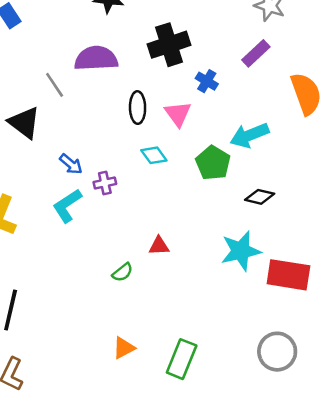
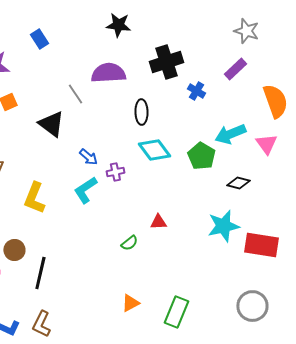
pink triangle: (178, 114) -> (266, 144), moved
cyan diamond: (154, 155) -> (154, 150), size x1.5

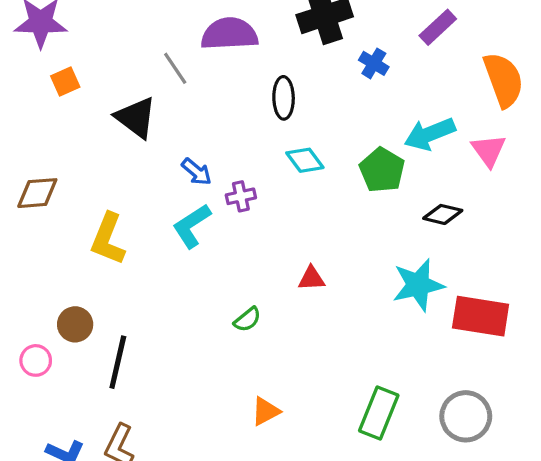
cyan diamond: (154, 150) -> (305, 160), size x0.7
green semicircle: (129, 243) -> (247, 319), moved
green rectangle: (176, 312) -> (379, 413), moved

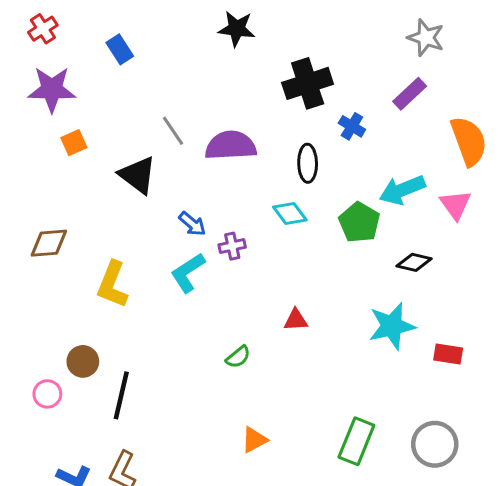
purple semicircle: (229, 34) -> (231, 146), moved
black ellipse: (284, 98) -> (308, 163), moved
red rectangle: (481, 316) -> (448, 354), size x0.6

